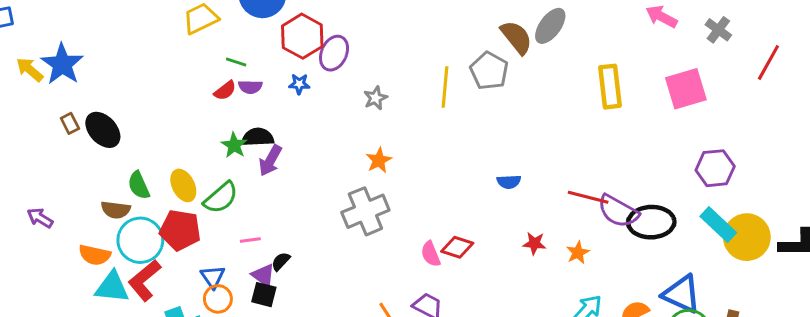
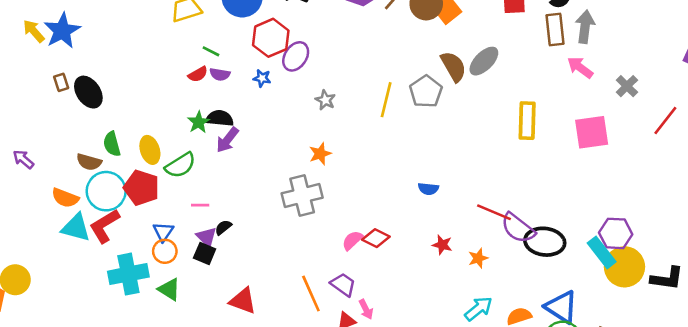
gray star: (375, 98) -> (325, 100), turned -30
purple hexagon: (715, 168) -> (616, 233), moved
pink semicircle: (431, 254) -> (352, 240), turned 60

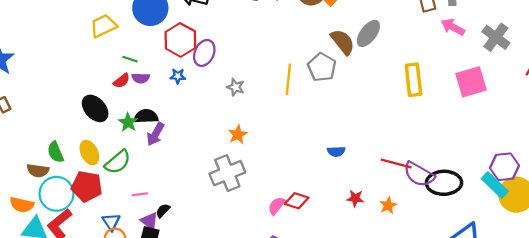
gray cross: (627, 86) -> (496, 37), size x1.4
black ellipse: (88, 92) -> (95, 108), moved

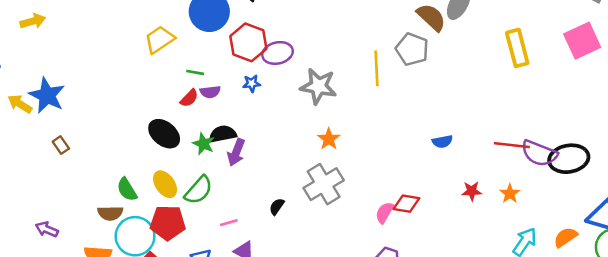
purple ellipse: (204, 53) -> (278, 53), turned 60
gray star: (236, 87) -> (318, 86), size x1.8
black semicircle: (163, 211) -> (277, 207), moved

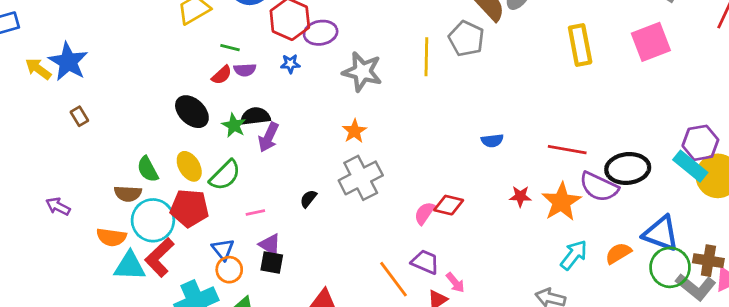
orange star: (329, 139) -> (354, 131), moved
purple semicircle: (539, 153) -> (599, 187), moved
orange star: (510, 194) -> (561, 202), size x1.8

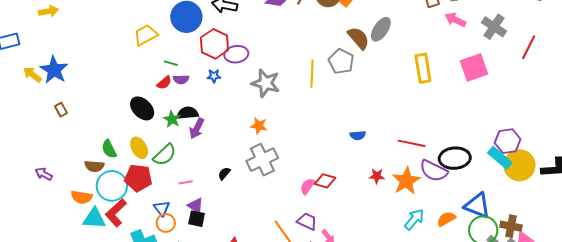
orange star: (354, 131) -> (259, 126), turned -30

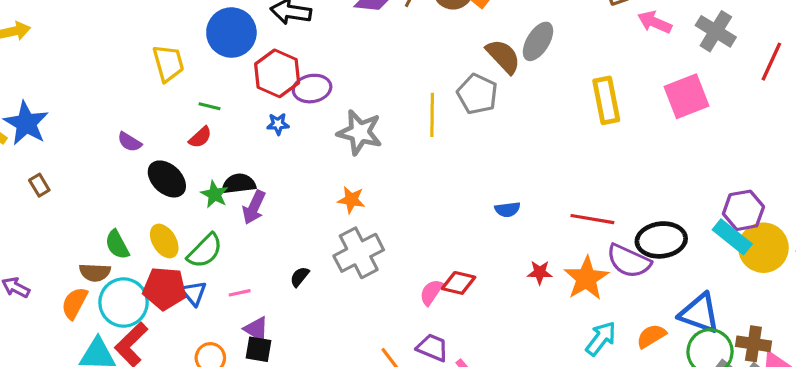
yellow trapezoid: (146, 35) -> (168, 63), turned 105
purple semicircle: (181, 79) -> (130, 142), moved, turned 35
orange semicircle: (82, 197) -> (74, 303), moved, turned 110
blue triangle: (162, 208) -> (194, 293), moved

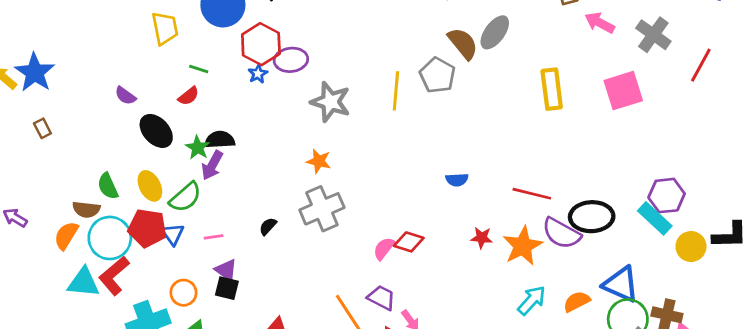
blue star: (278, 124) -> (258, 74), moved, turned -30
purple arrow: (254, 207) -> (212, 165), moved
yellow circle: (763, 248) -> (691, 247), moved, size x0.7

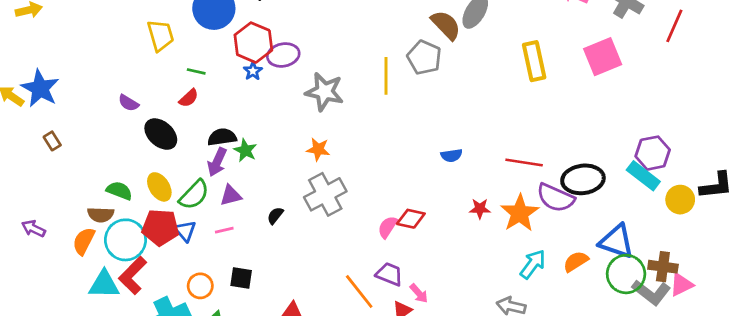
green star: (198, 148) -> (245, 150), moved
green semicircle: (108, 186) -> (119, 191), turned 140
purple triangle: (226, 270) -> (231, 195), moved, turned -45

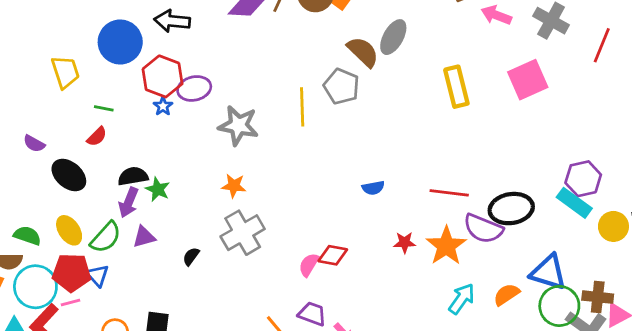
pink line: (224, 230) -> (71, 302), moved

